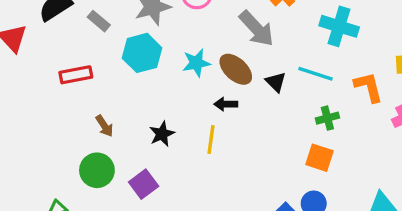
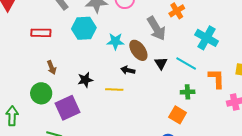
yellow line: (211, 139) -> (114, 90), turned 72
purple square: (144, 184) -> (68, 108), size x1.4

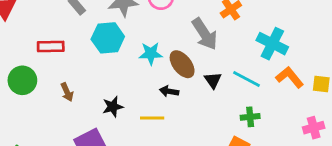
orange L-shape: (216, 78) -> (290, 77), moved, turned -35
green circle: (41, 93) -> (22, 80), moved

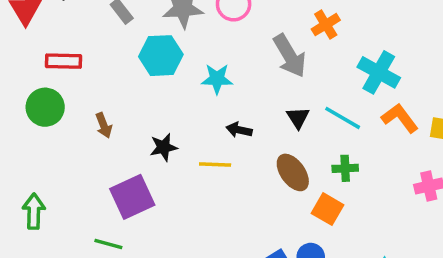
red rectangle: (51, 46) -> (63, 61), moved
brown ellipse: (182, 64) -> (293, 172), moved

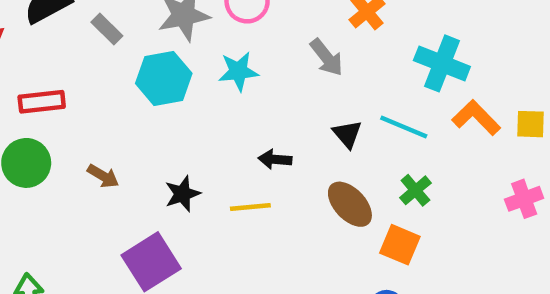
gray arrow: (290, 56) -> (327, 57), size x0.7
cyan star: (217, 79) -> (238, 71), moved
brown arrow: (104, 125) -> (103, 176), turned -30
green cross: (345, 168) -> (415, 190), turned -30

